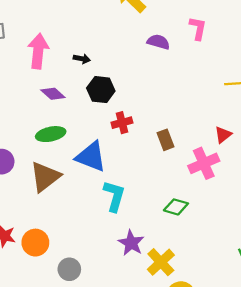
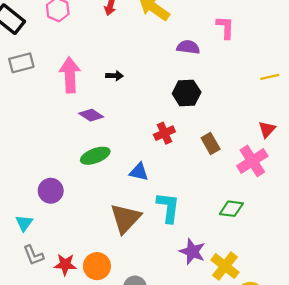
black hexagon: (101, 90) -> (187, 93), moved
blue triangle: (91, 157) -> (139, 172), size x0.6
brown triangle: (45, 177) -> (125, 218), moved

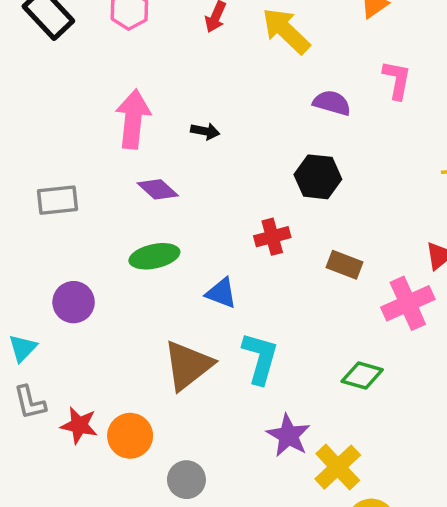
gray rectangle: (21, 63) -> (58, 200), moved
brown rectangle: (211, 143) -> (344, 265), turned -48

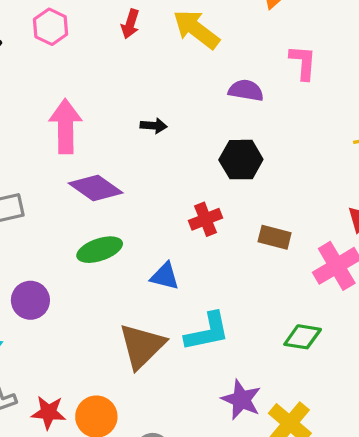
black arrow: (205, 131) -> (154, 126), moved
purple diamond: (158, 189) -> (96, 188), size x1.4
cyan L-shape: (260, 358) -> (207, 332), turned 69

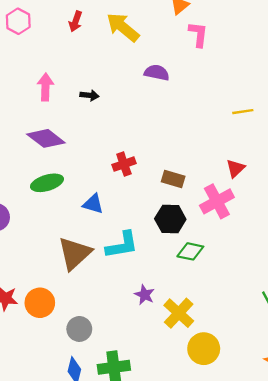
pink L-shape: (303, 62) -> (198, 34), moved
pink arrow: (66, 126) -> (45, 87), moved, size x0.7
black hexagon: (241, 160) -> (170, 219), moved
purple star: (241, 400) -> (145, 295), size x0.7

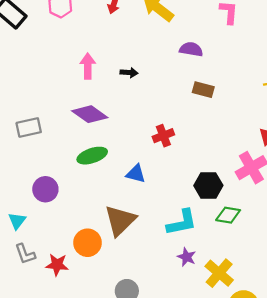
brown rectangle: (173, 179) -> (203, 90), moved
cyan L-shape: (122, 245) -> (182, 222), moved
orange circle: (40, 303) -> (88, 243), moved

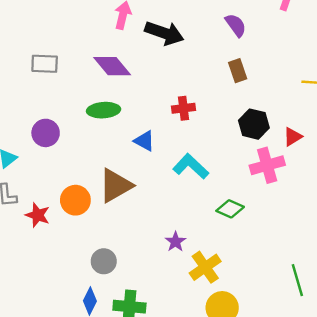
purple semicircle: (191, 49) -> (236, 25), turned 30
black arrow: (129, 73) -> (164, 33), size x2.0
brown rectangle: (203, 90) -> (238, 71), turned 42
black hexagon: (208, 186) -> (254, 124), moved
cyan L-shape: (182, 222) -> (191, 166), moved, turned -140

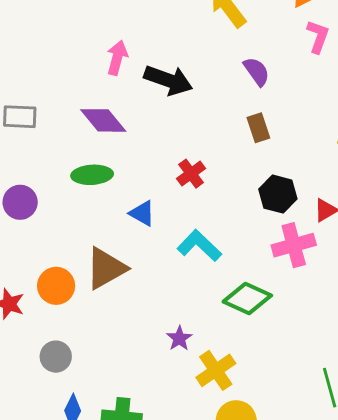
red cross: (184, 108) -> (191, 174), turned -30
green diamond: (230, 209) -> (247, 299), size x1.4
gray circle: (104, 261) -> (56, 357), moved

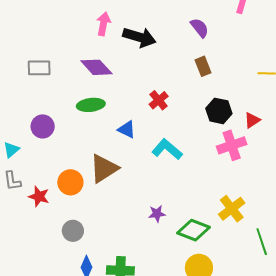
green diamond: (247, 299) -> (194, 230), moved
purple star: (179, 338) -> (157, 214), turned 30
yellow cross: (216, 370) -> (232, 209), moved

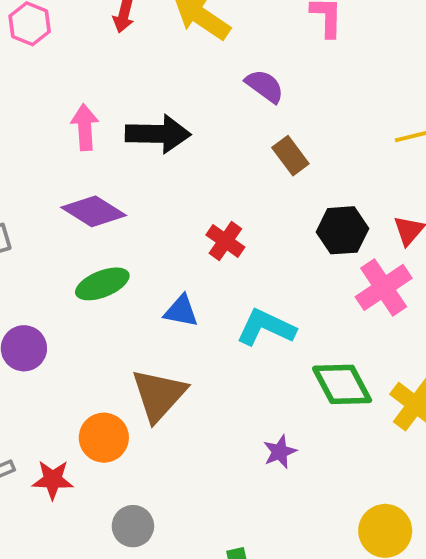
green diamond: (194, 230) -> (342, 384), moved, turned 56

